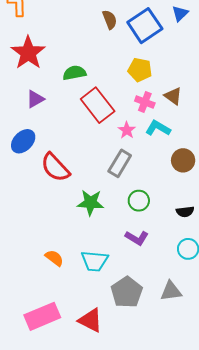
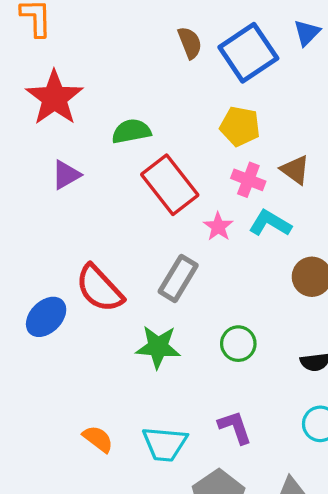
blue ellipse: (23, 141) -> (46, 317), moved
gray rectangle: (120, 163) -> (178, 278), moved
purple L-shape: (137, 238) -> (235, 427), moved, turned -140

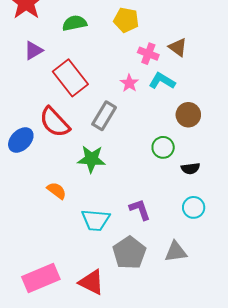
yellow pentagon: (240, 126) -> (126, 20), moved
red rectangle: (170, 185) -> (70, 78), moved
green circle: (238, 344) -> (163, 147), moved
orange semicircle: (98, 439) -> (57, 191), moved

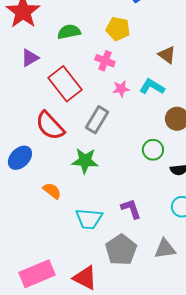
pink cross: (148, 54) -> (105, 61), moved
pink star: (129, 83) -> (121, 89), turned 30
blue ellipse: (21, 140) -> (20, 158), moved

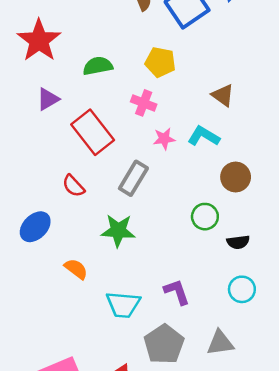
red semicircle: (50, 126) -> (73, 186), size x0.6

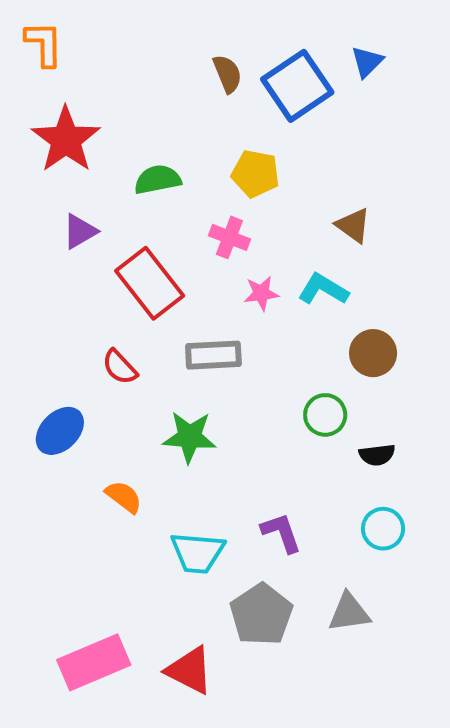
gray rectangle: (133, 178) -> (213, 355), turned 56

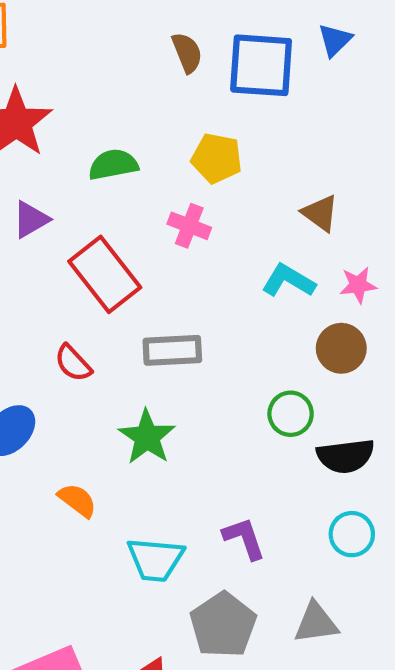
blue square: (297, 86) -> (261, 65), turned 38
pink star: (261, 293) -> (358, 285), moved
green star: (190, 437) -> (147, 437), turned 30
black semicircle: (377, 455) -> (345, 456), size x1.5

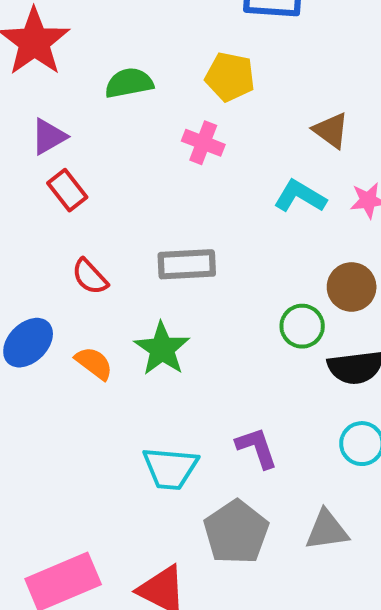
red rectangle: (105, 274) -> (67, 190), moved, size x0.6
brown circle: (341, 348) -> (352, 287), moved
orange semicircle: (77, 500) -> (94, 363), moved

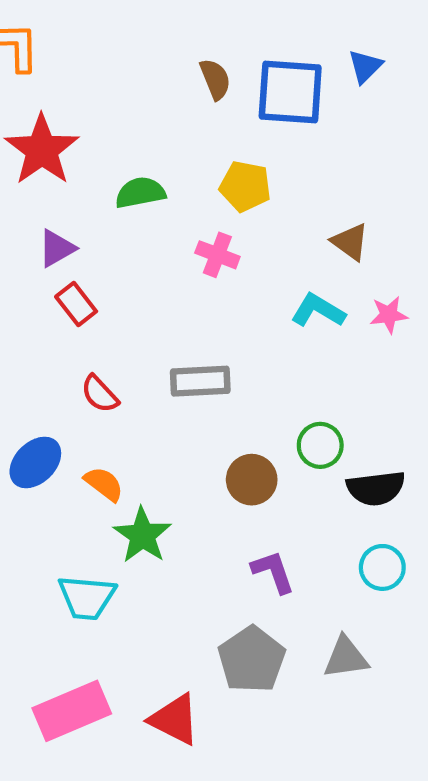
brown circle: (352, 287) -> (252, 480), moved
green star: (162, 349) -> (142, 535), moved
cyan trapezoid: (170, 468) -> (87, 597), moved

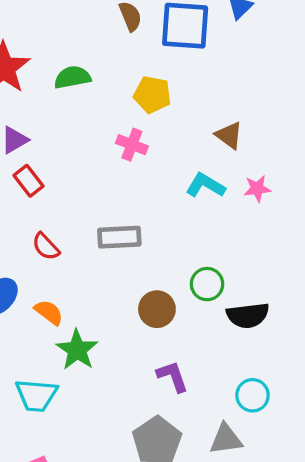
green semicircle: (140, 193) -> (72, 77), moved
cyan circle: (382, 567) -> (252, 395), moved

